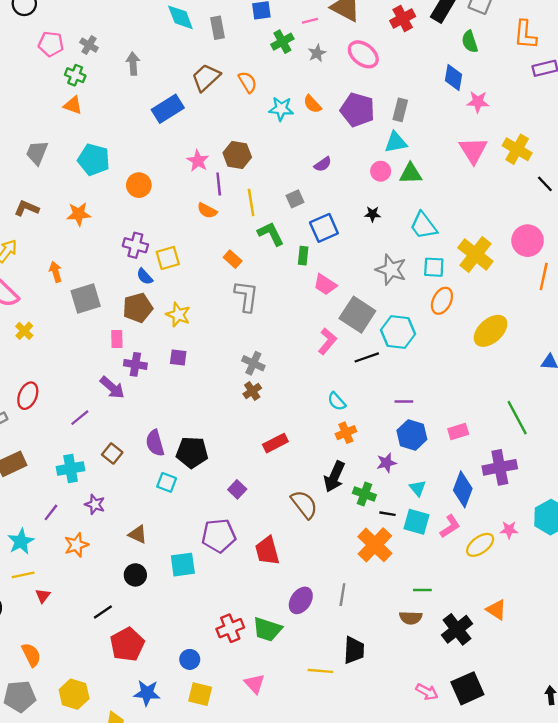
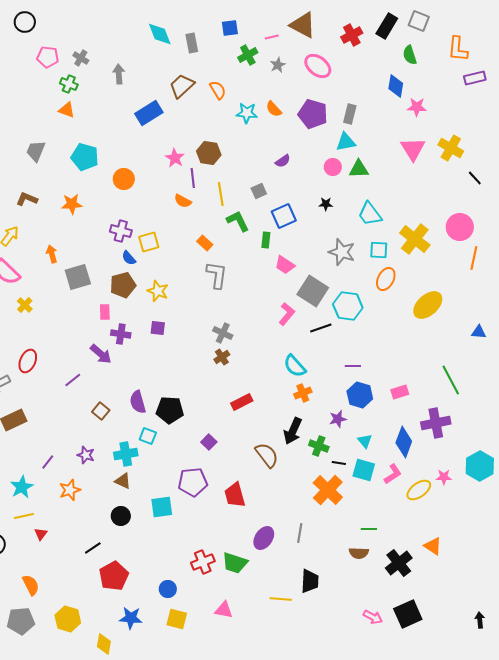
cyan semicircle: (337, 401) -> (295, 366), size x1.4
cyan cross: (71, 469) -> (126, 454), moved
pink triangle: (255, 684) -> (224, 610), turned -36

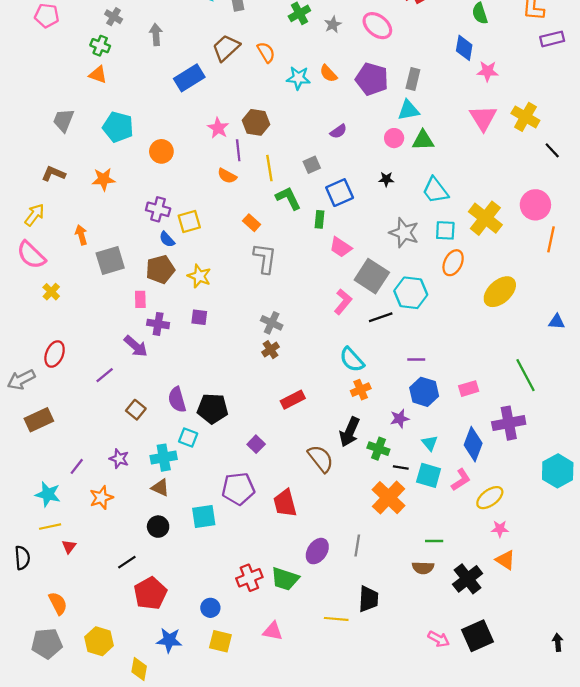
pink pentagon: (48, 57) -> (47, 16), moved
pink star: (444, 477) -> (500, 529), moved
cyan star: (22, 487) -> (48, 494), turned -30

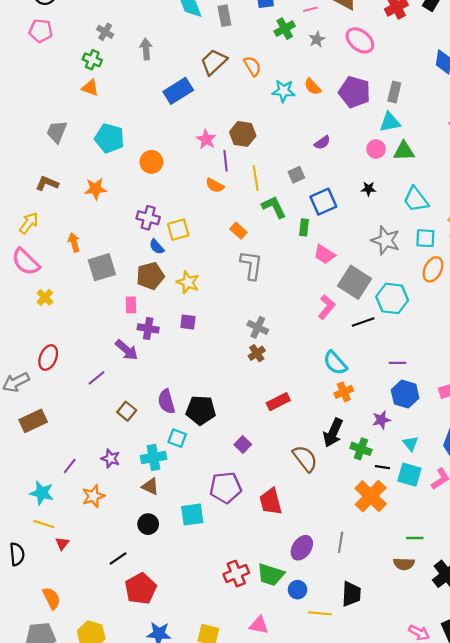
yellow line: (50, 527) -> (44, 524), turned 30
blue circle: (210, 608) -> (298, 590), moved

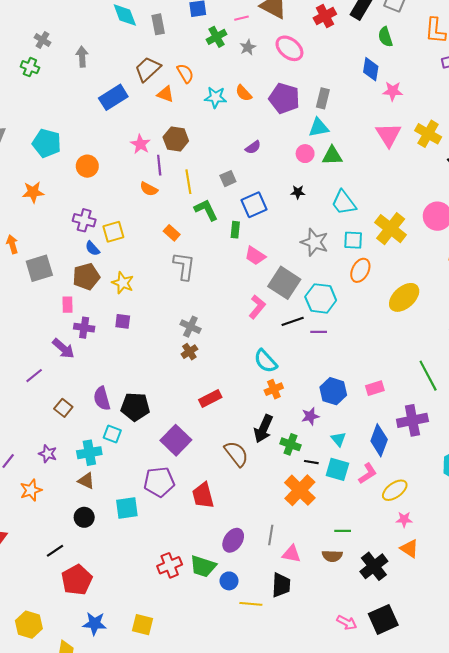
orange triangle: (90, 88) -> (165, 94), moved
purple line: (397, 363) -> (319, 332), moved
purple square: (243, 445) -> (176, 440), size x1.8
pink triangle: (259, 625) -> (292, 554), moved

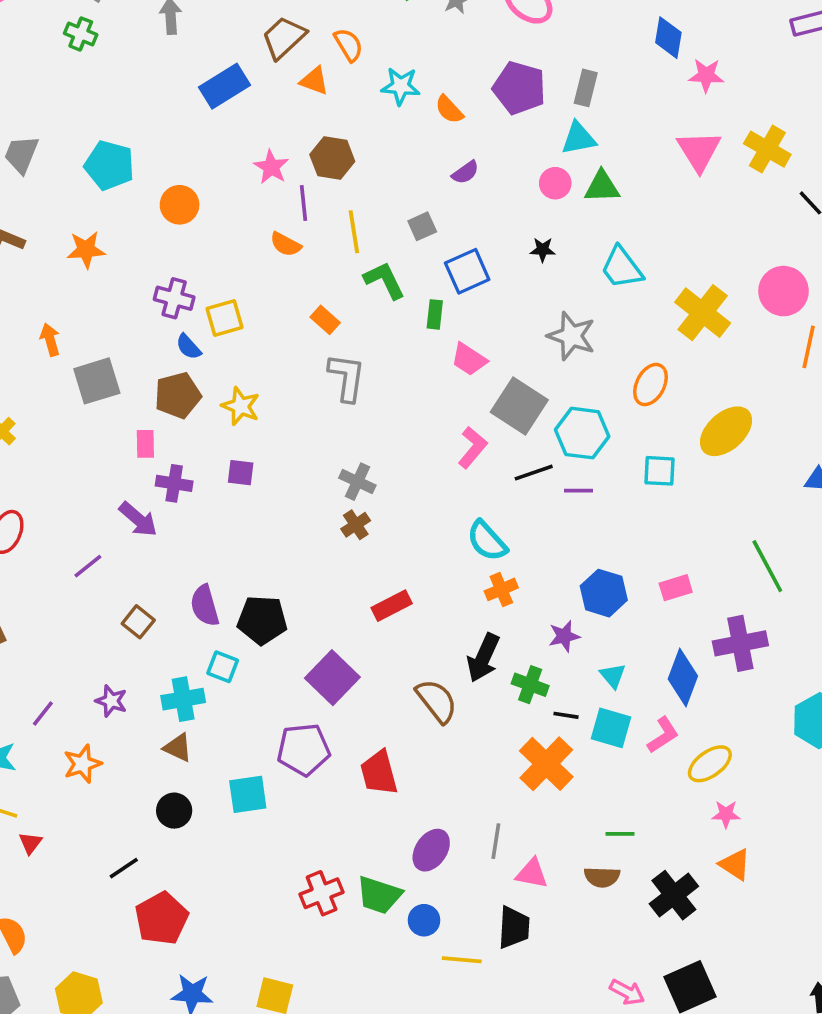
orange semicircle: (244, 93) -> (449, 109), moved
cyan square: (353, 240) -> (659, 471), moved

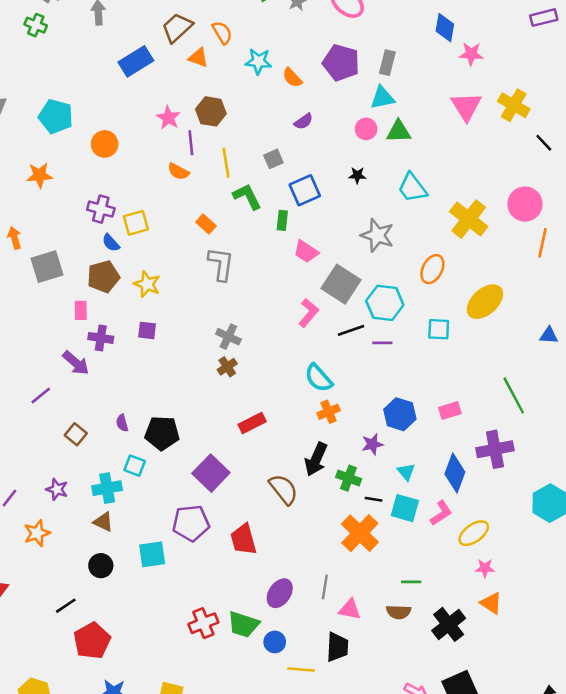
purple semicircle: (205, 606) -> (122, 423), size x0.6

